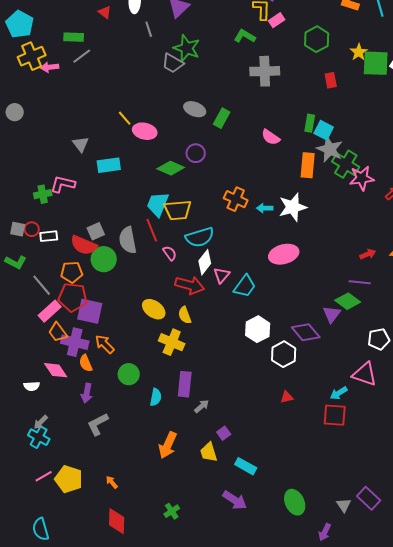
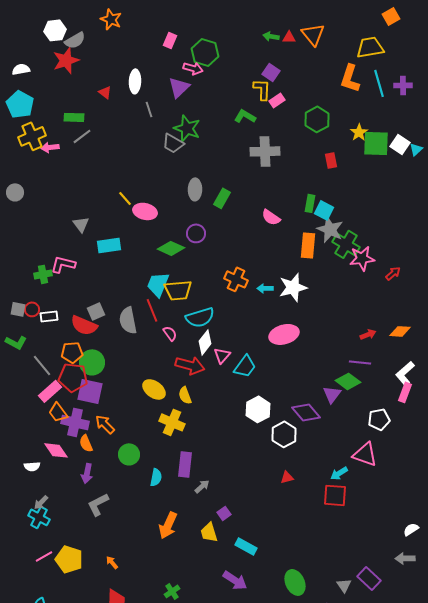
gray ellipse: (195, 109) -> (195, 189), turned 70
green circle: (104, 259) -> (92, 362), moved

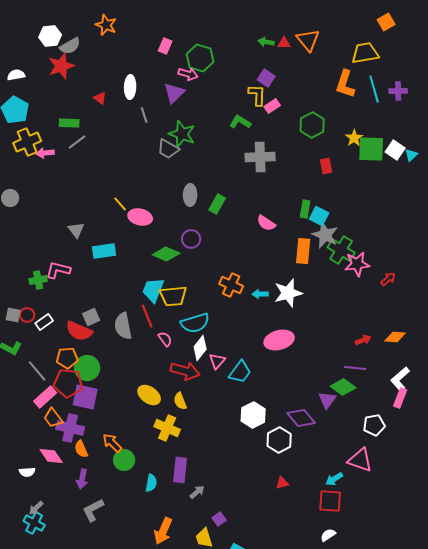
white rectangle: (49, 316) -> (44, 322), turned -30
orange arrow: (105, 424) -> (112, 443), moved
white semicircle: (411, 529) -> (328, 535), moved

